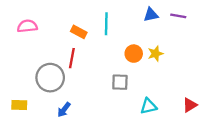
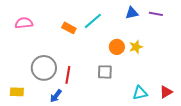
cyan line: (106, 24) -> (93, 21), turned 48
red line: (72, 58) -> (68, 75), moved
cyan triangle: (149, 106) -> (140, 93), moved

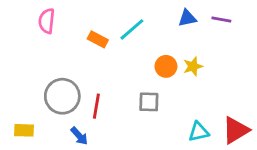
pink semicircle: (24, 23) -> (47, 21), moved, turned -78
red triangle: (166, 92) -> (236, 130), size x1.5
blue arrow: (56, 96) -> (79, 136), turned -80

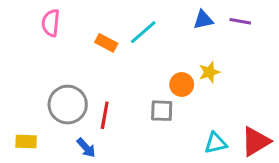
orange circle: (166, 66) -> (182, 84), moved

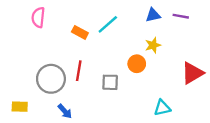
yellow star: (209, 72) -> (153, 45), moved
gray square: (162, 111) -> (110, 82), moved
red line: (105, 115) -> (79, 71), moved
red triangle: (256, 141) -> (192, 73), moved

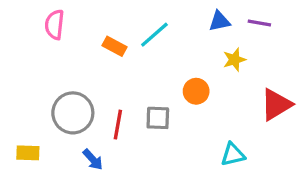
yellow star: (153, 45) -> (234, 60), moved
red line: (79, 71) -> (118, 125), moved

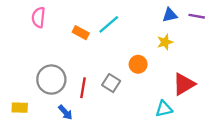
blue triangle: (219, 21) -> (170, 15), moved
purple line: (259, 23) -> (197, 16), moved
red triangle: (276, 105) -> (184, 84), moved
gray square: (158, 118) -> (111, 83), turned 30

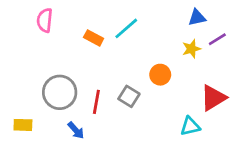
purple line: (197, 16) -> (217, 39), moved, turned -42

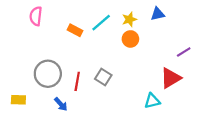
purple line: (217, 39) -> (184, 52), moved
yellow star: (191, 49) -> (129, 19), moved
orange circle: (160, 75) -> (130, 39), moved

